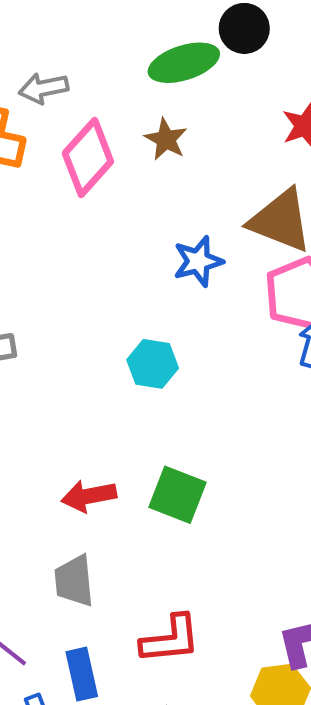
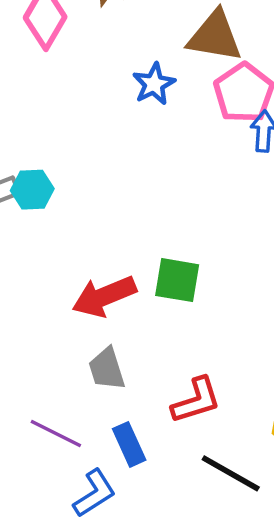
cyan hexagon: (153, 364) -> (32, 190), moved
red arrow: (89, 496) -> (104, 296), size x1.4

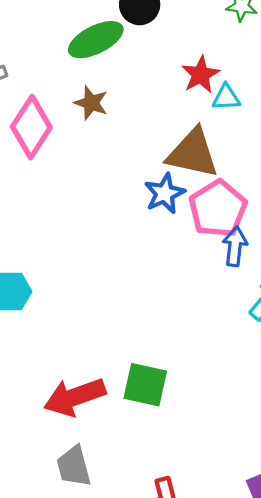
blue star: (154, 84) -> (165, 193), moved

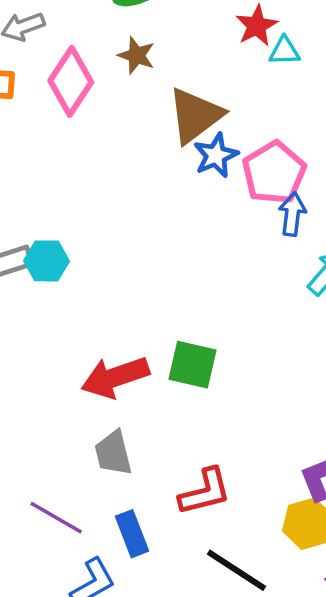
brown triangle: (193, 153) -> (195, 115), moved, turned -50

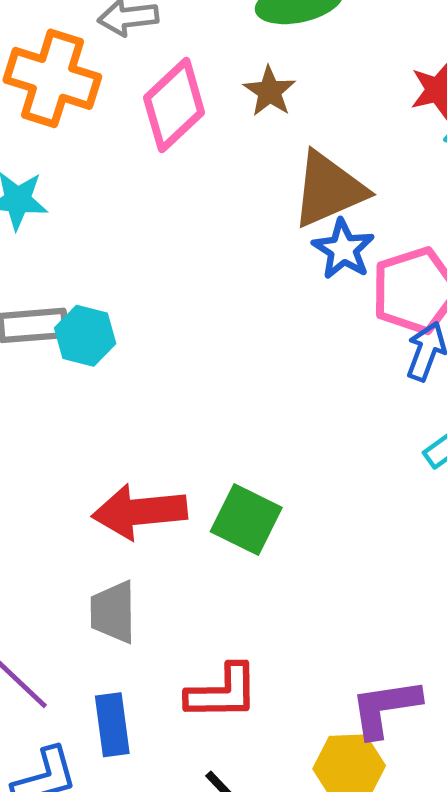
blue star: (216, 155) -> (343, 249), turned -30

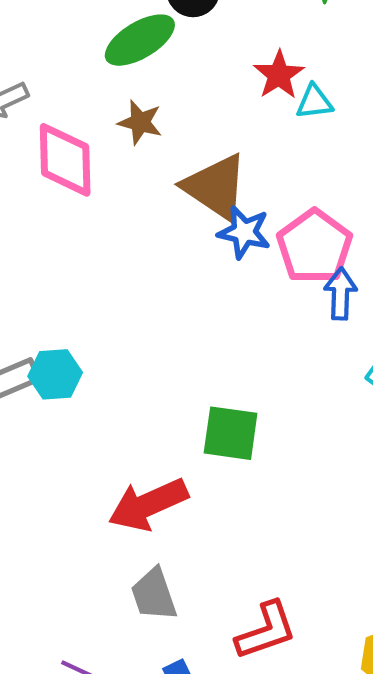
pink diamond: (174, 105) -> (65, 160), turned -30
brown triangle: (329, 190) -> (216, 187), turned -44
green square: (246, 520) -> (231, 433), moved

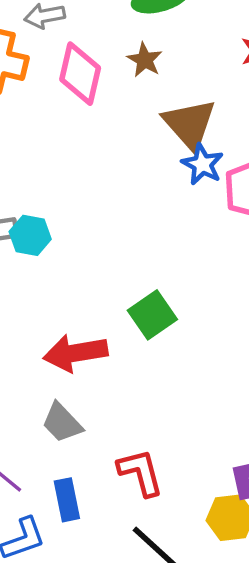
green square: (231, 433) -> (152, 315), turned 33
gray trapezoid: (154, 594) -> (62, 423), turned -39
red L-shape: (266, 631) -> (141, 472), turned -100

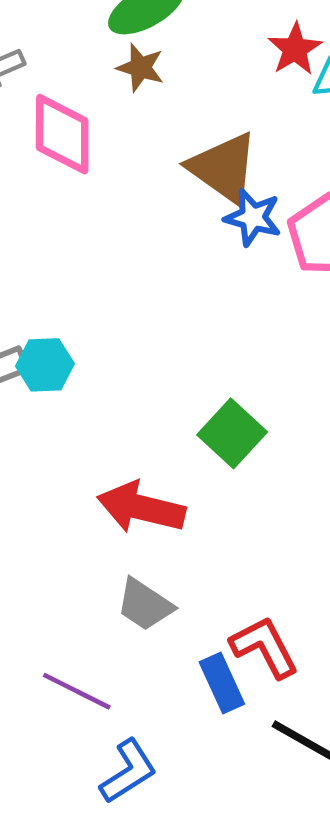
brown star: (145, 60) -> (140, 68), moved
red arrow: (75, 353) -> (141, 508), turned 36
blue rectangle: (67, 500) -> (222, 683), moved

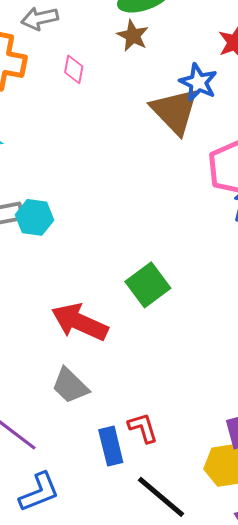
pink diamond: (62, 134) -> (74, 69), size x0.5
blue star: (253, 217) -> (198, 82), moved
red L-shape: (264, 647) -> (143, 428), size x0.7

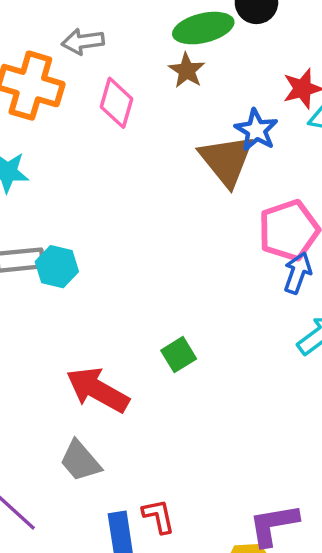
pink diamond: (74, 69) -> (116, 103), size x1.5
green square: (148, 285) -> (179, 355), size x0.7

